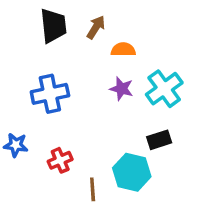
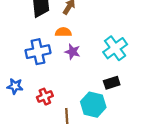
orange semicircle: (123, 49) -> (63, 32), moved
purple star: (122, 89) -> (73, 52), moved

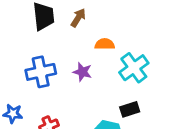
orange semicircle: (63, 32) -> (105, 44), moved

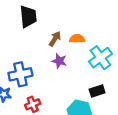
brown arrow: (78, 18) -> (55, 39), moved
blue cross: (41, 72) -> (20, 74), moved

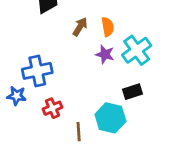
orange semicircle: (77, 39) -> (108, 27), turned 80
purple star: (59, 61) -> (105, 54), moved

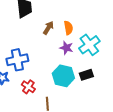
red cross: (52, 108) -> (28, 87), turned -32
cyan hexagon: (110, 118) -> (63, 76), moved

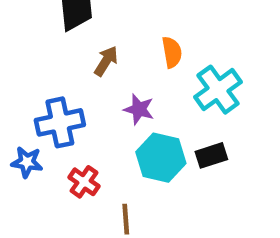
brown arrow: (48, 28) -> (106, 61), moved
purple star: (66, 48) -> (139, 109), moved

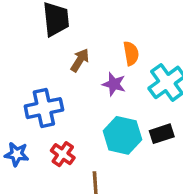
purple star: (139, 109) -> (114, 84), moved
blue star: (27, 162) -> (17, 154), moved

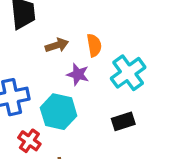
brown arrow: (80, 60) -> (57, 45), moved, turned 40
cyan hexagon: (122, 135) -> (59, 112), moved

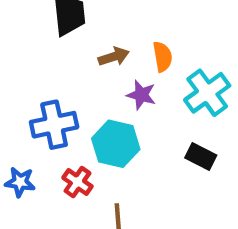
black rectangle: (123, 121) -> (201, 157), turned 45

